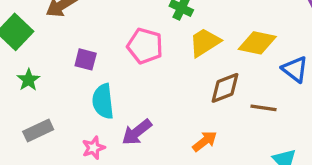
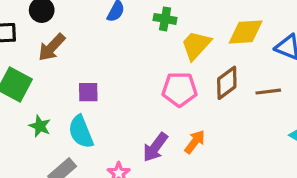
pink pentagon: (145, 46) -> (180, 89), moved
cyan semicircle: (103, 101) -> (81, 132), moved
orange arrow: (205, 141) -> (195, 142), moved

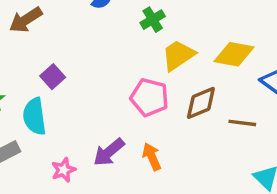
green cross: (165, 19) -> (153, 20), turned 35
purple square: (88, 92) -> (53, 77), turned 35
orange arrow: (195, 142) -> (152, 157), turned -75

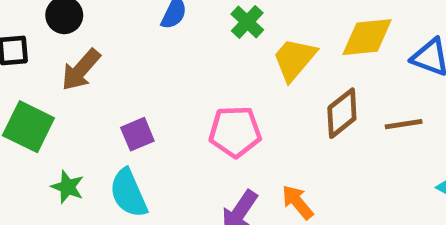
purple square: (53, 77) -> (137, 134), turned 35
pink pentagon: (149, 97) -> (235, 132), moved

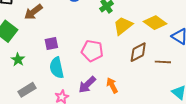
yellow diamond: (367, 37) -> (155, 23), turned 30
cyan semicircle: (128, 193) -> (57, 68), moved

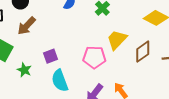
yellow trapezoid: (123, 26) -> (117, 40), moved
green star: (18, 60) -> (24, 70), moved

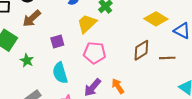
yellow trapezoid: (117, 40) -> (87, 24), moved
purple square: (50, 56) -> (57, 42), moved

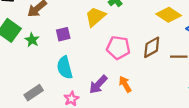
pink pentagon: (95, 53) -> (118, 48), moved
green star: (27, 60) -> (32, 40), moved

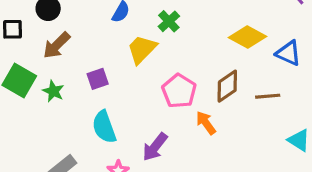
pink pentagon: (118, 48) -> (179, 91), turned 30
orange arrow: (125, 84) -> (206, 123), moved

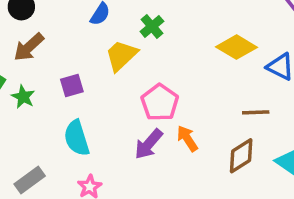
brown diamond: (227, 86) -> (241, 156), moved
purple arrow: (155, 147) -> (148, 144), moved

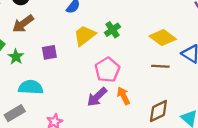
green cross: (152, 26) -> (112, 30), moved
brown line: (256, 112) -> (160, 66), moved
cyan semicircle: (77, 138) -> (31, 87), moved, turned 105

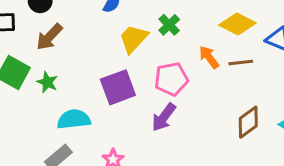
purple square: (49, 52) -> (118, 87), moved, size x1.6
pink pentagon: (107, 70) -> (171, 79), turned 30
orange arrow: (123, 96) -> (209, 57), moved

